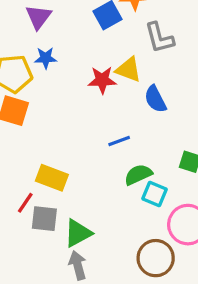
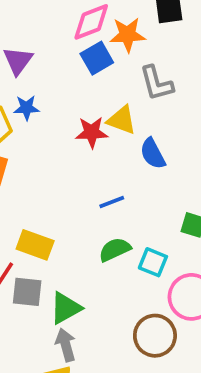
green semicircle: (138, 175) -> (115, 250), moved

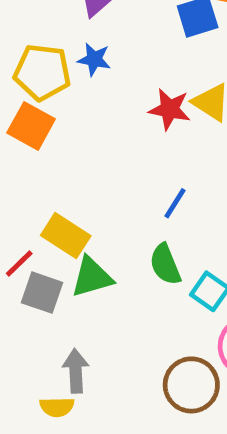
blue line: (112, 202) -> (175, 203), turned -50
green semicircle: (115, 250) -> (165, 264), turned -100
green triangle: (66, 308) -> (92, 277), moved

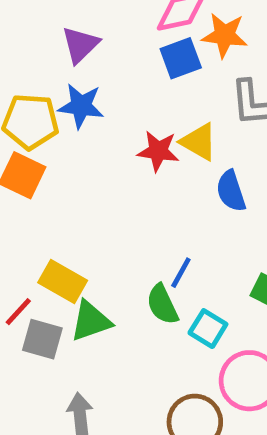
blue star: (94, 59) -> (81, 106), size x1.4
blue line: (175, 203) -> (181, 273), moved

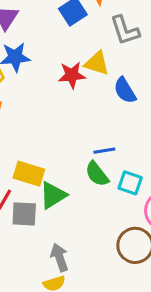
blue line: (181, 273) -> (104, 151), turned 65

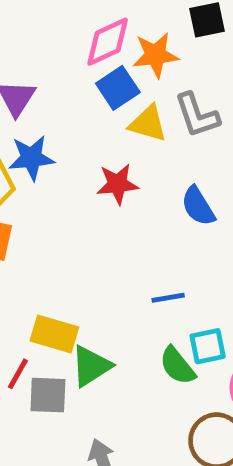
yellow triangle: (97, 63) -> (148, 124), moved
green semicircle: (97, 174) -> (177, 366), moved
cyan square: (130, 183) -> (208, 346), turned -30

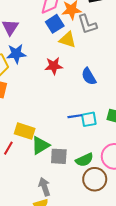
gray L-shape: (197, 115) -> (87, 24), moved
cyan square: (208, 346) -> (89, 119), moved
green semicircle: (177, 366) -> (84, 160), moved, turned -78
gray square: (48, 395) -> (59, 156), moved

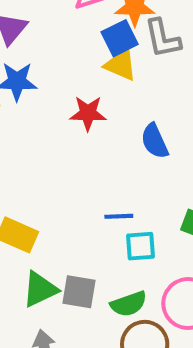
blue square: (55, 24) -> (120, 38), moved
cyan square: (89, 119) -> (141, 246), moved
green triangle: (40, 145) -> (40, 289), moved

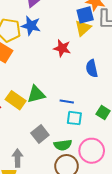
yellow triangle: (121, 65) -> (83, 28), turned 42
green triangle: (40, 289) -> (36, 94), moved
gray square: (79, 292) -> (40, 134), turned 30

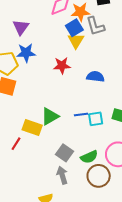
blue semicircle: (92, 68) -> (95, 77), turned 126
cyan square: (74, 118) -> (96, 119), moved
gray arrow: (17, 158) -> (62, 175), moved

